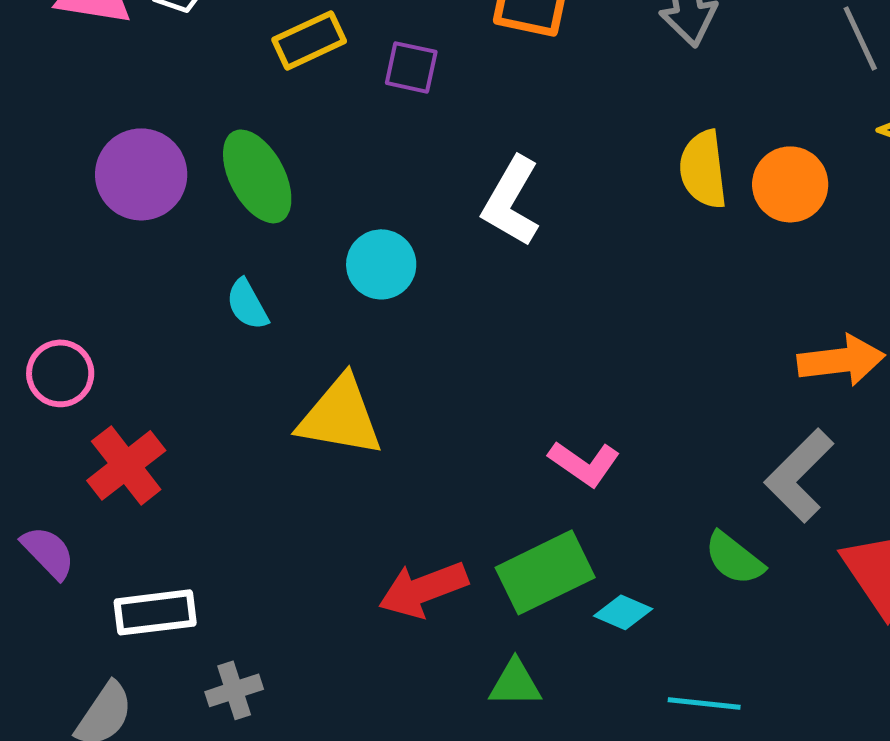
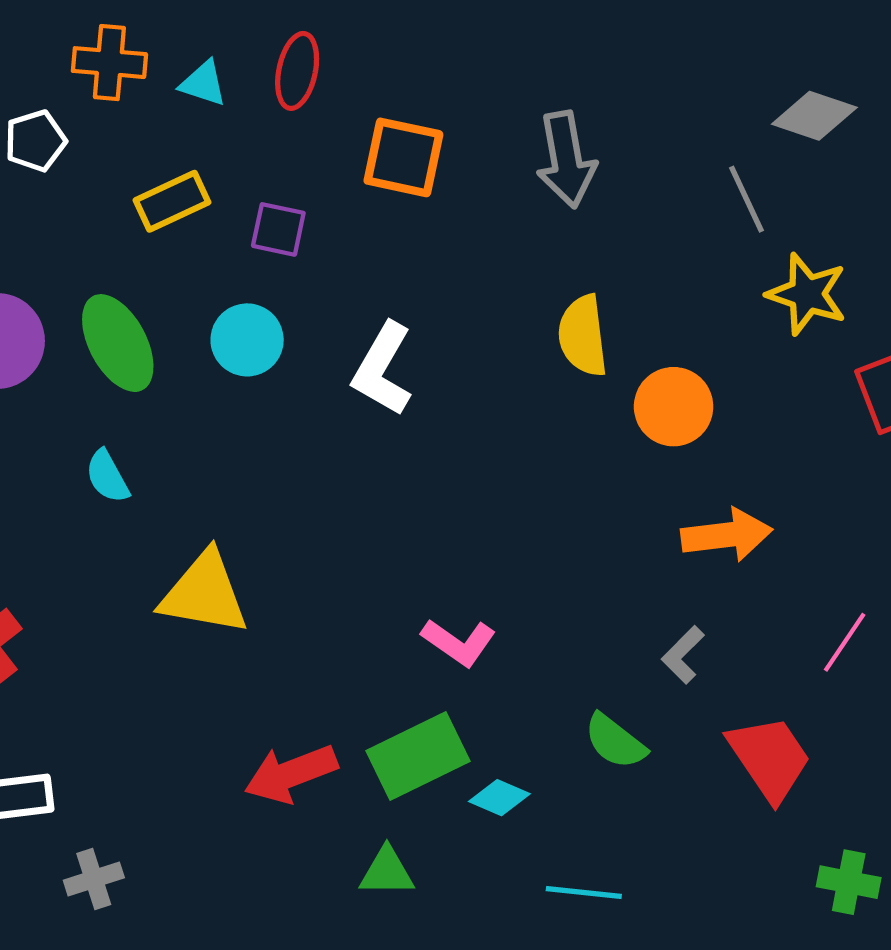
orange circle: (790, 184) -> (674, 407), moved
cyan circle: (381, 264) -> (247, 340), moved
gray L-shape: (799, 475) -> (683, 655), size x0.6

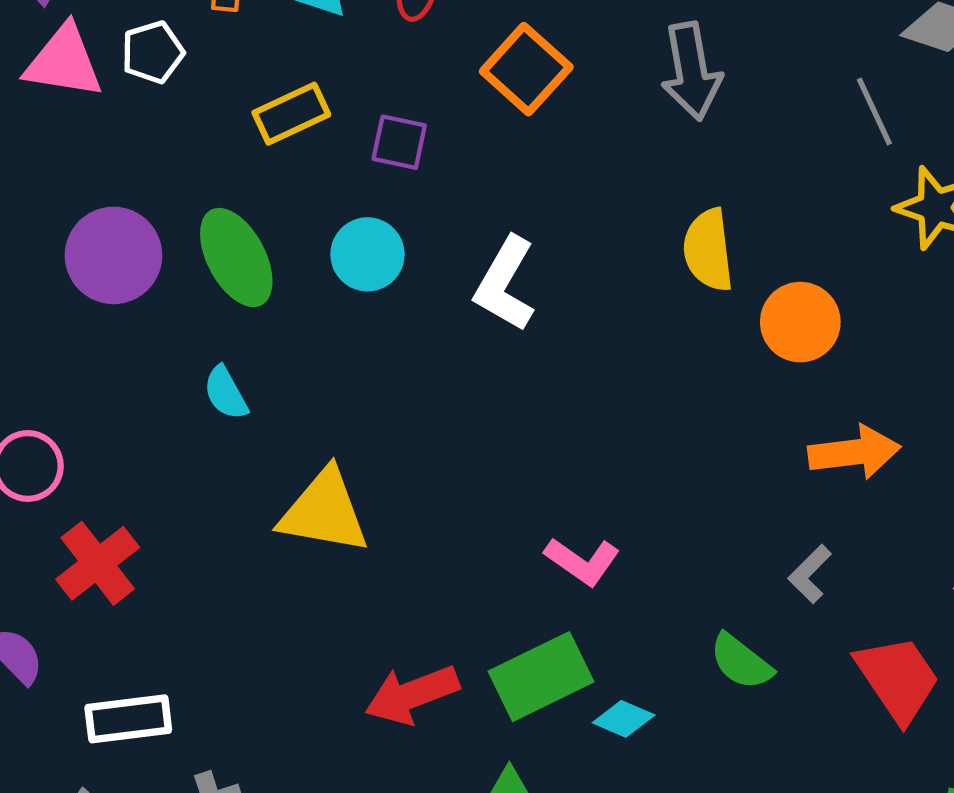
orange square: (403, 157) -> (526, 69), turned 30

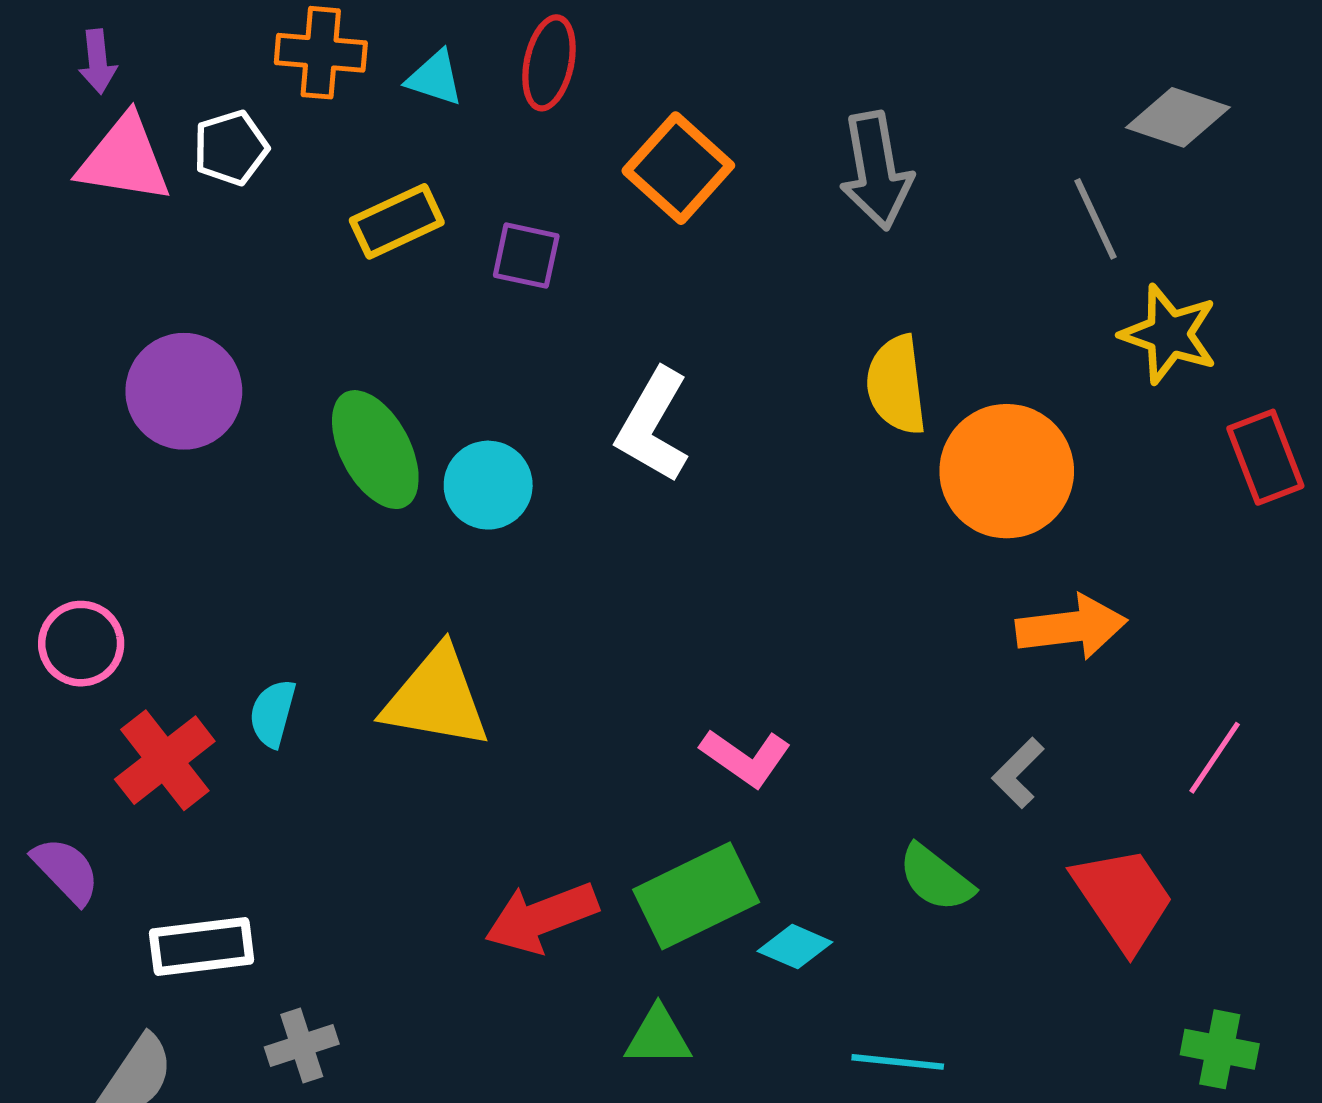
cyan circle: (367, 254) -> (488, 485), moved
green ellipse: (236, 258) -> (375, 450), moved
orange circle: (800, 322) -> (1007, 471), size x1.4
cyan semicircle: (226, 393) -> (273, 713), moved, turned 44

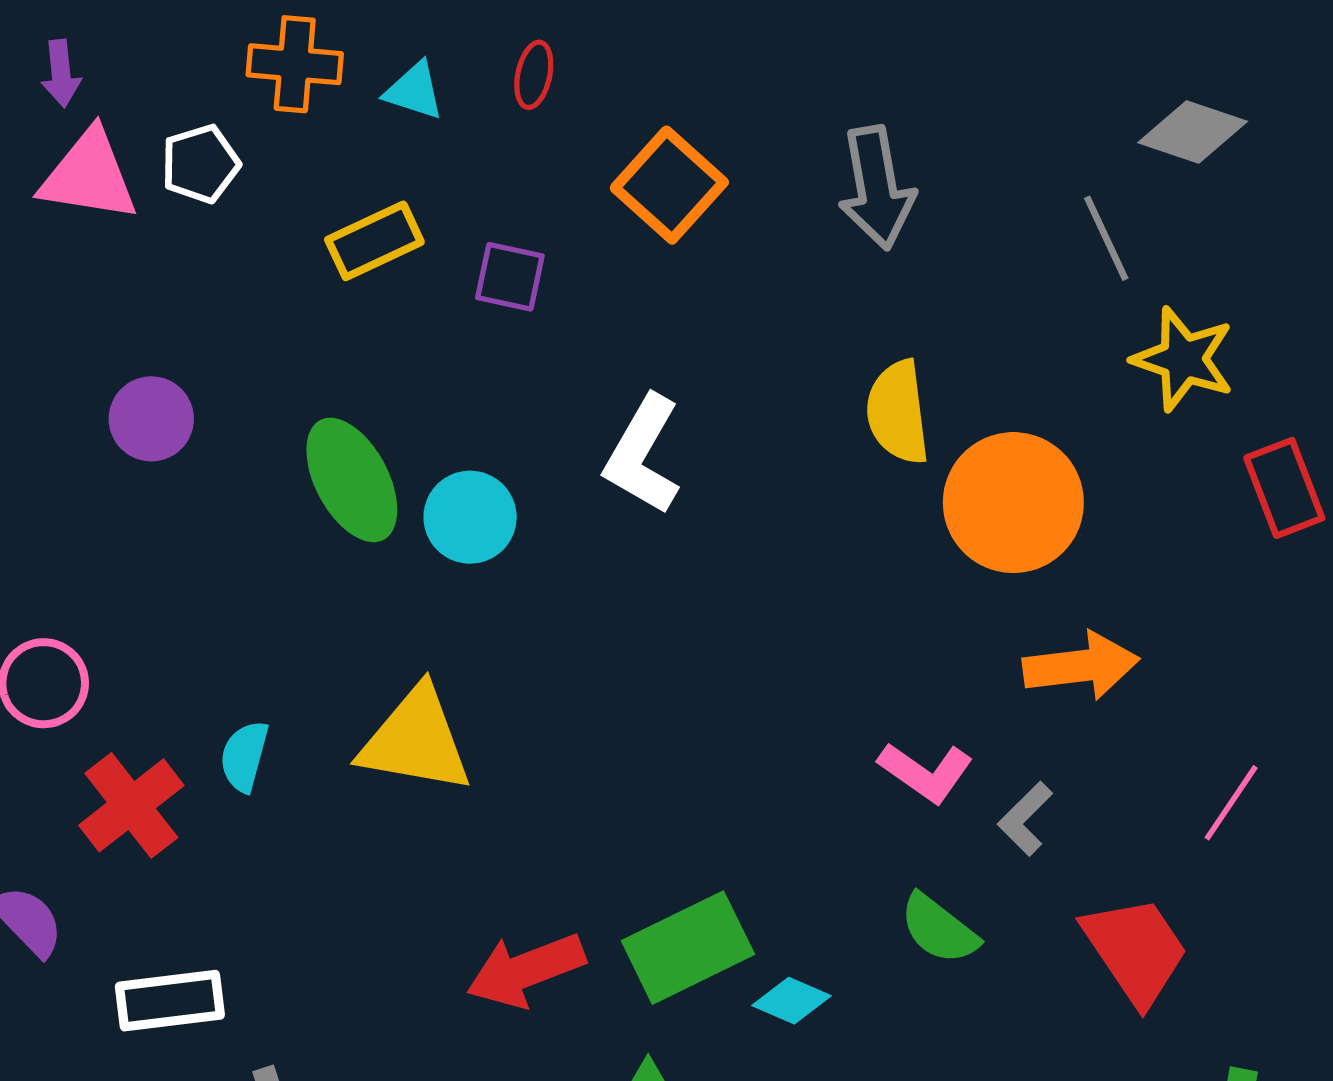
red ellipse: (549, 63) -> (534, 75), size x0.7
purple circle: (184, 391) -> (151, 419), size x0.7
pink L-shape: (746, 758) -> (926, 772), moved

